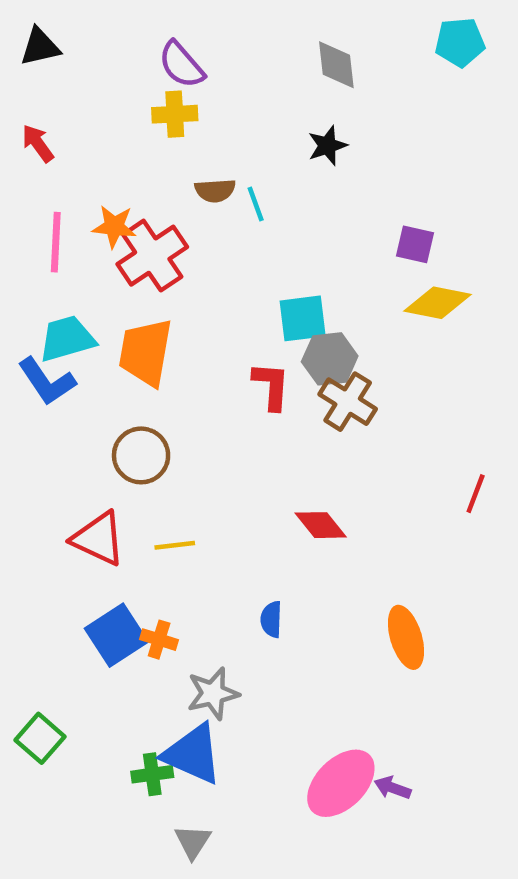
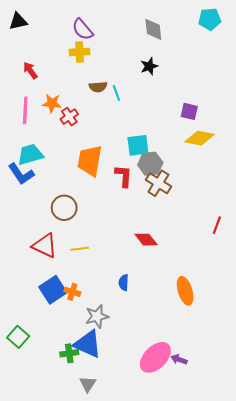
red arrow: (38, 143) -> (30, 70), moved
red cross: (152, 256) -> (69, 117), size x0.6
orange trapezoid: (146, 352) -> (90, 161), moved

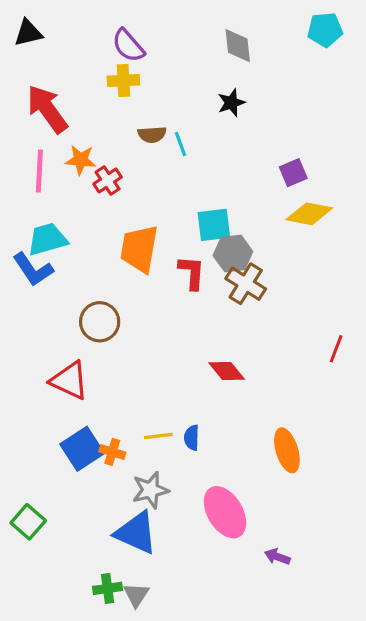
red arrow: (30, 70) -> (47, 109), size x1.8
purple square: (189, 111) -> (293, 173), turned -36
yellow line: (80, 249) -> (158, 436), moved
green cross: (69, 353) -> (108, 588), moved
pink ellipse: (155, 357) -> (225, 512), moved, turned -76

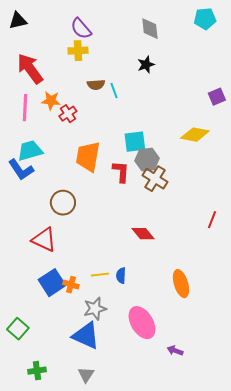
purple square: (293, 173) -> (217, 97), moved
green cross: (108, 588) -> (37, 371), moved

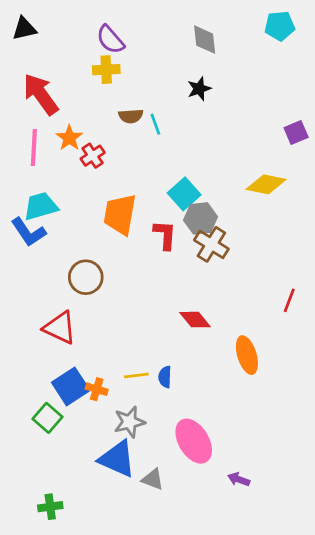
orange star: (51, 101) -> (69, 138), turned 30
cyan square: (135, 142) -> (184, 194), turned -35
orange ellipse: (181, 284) -> (247, 355), moved
green square: (18, 329) -> (48, 418), moved
gray triangle: (86, 375) -> (153, 479), moved, turned -42

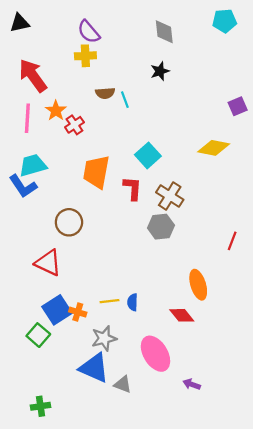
gray hexagon: (200, 218) -> (161, 227), moved
red diamond: (195, 320) -> (182, 315), moved

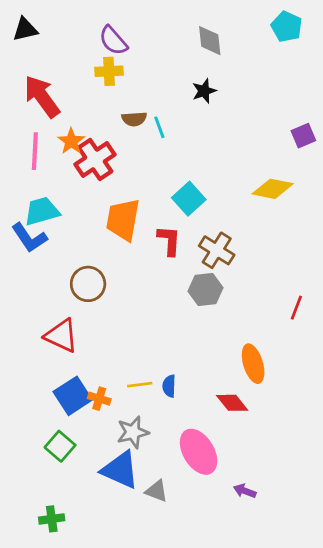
cyan pentagon: (224, 21) -> (287, 27), turned 30
red cross: (74, 125) -> (95, 159), size x1.6
green square: (38, 335) -> (60, 446), moved

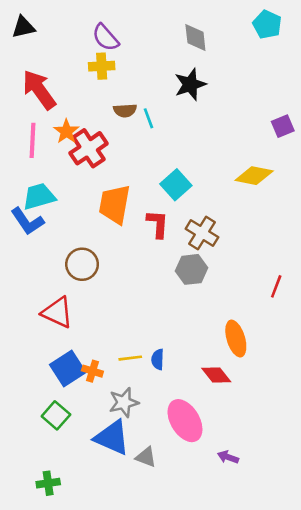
black star: (204, 91) -> (190, 84), size x1.4

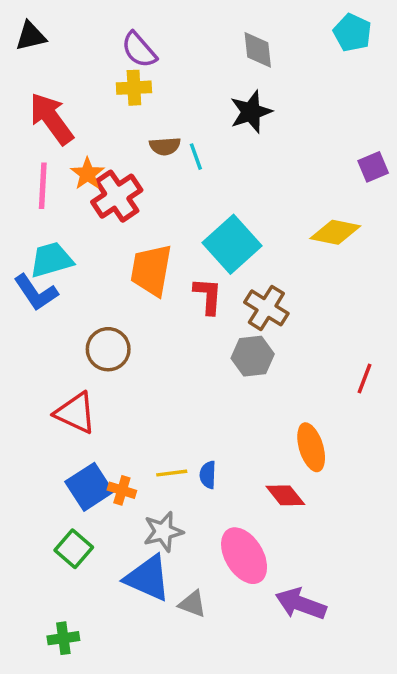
cyan square: (176, 185) -> (232, 244), size x1.4
purple arrow: (228, 457) -> (301, 604), size x1.8

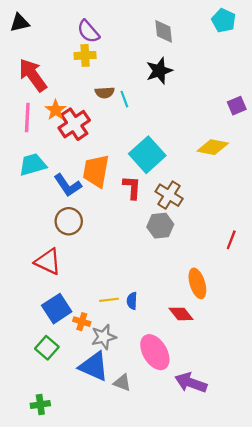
blue L-shape: (36, 292) -> (68, 185), moved
orange cross: (122, 490) -> (82, 322), moved

